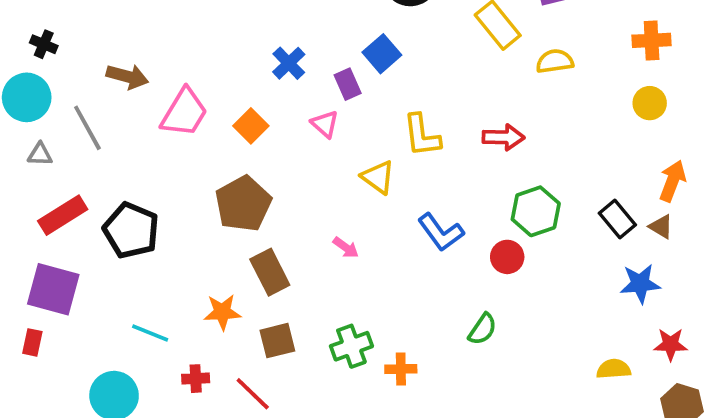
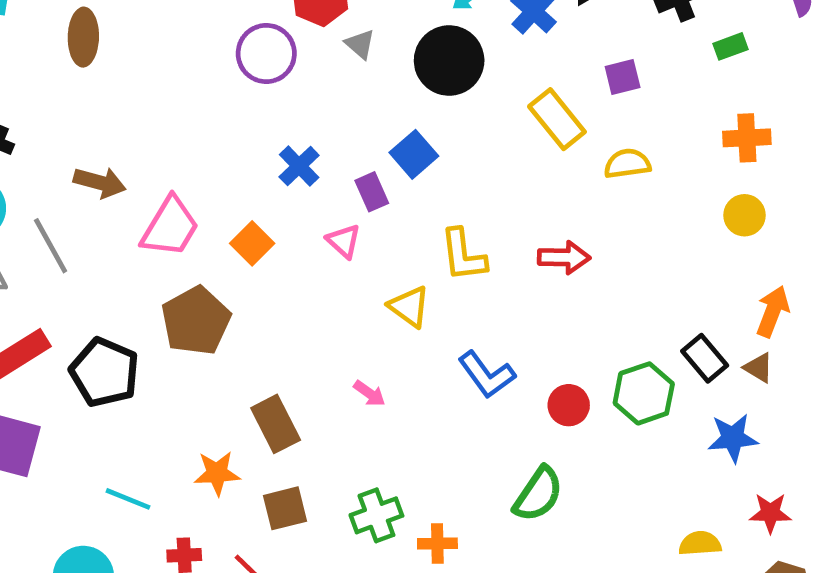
brown pentagon: (243, 204) -> (196, 321), moved
green hexagon: (536, 211) -> (644, 393), moved
green semicircle: (483, 329) -> (538, 494), size x1.4

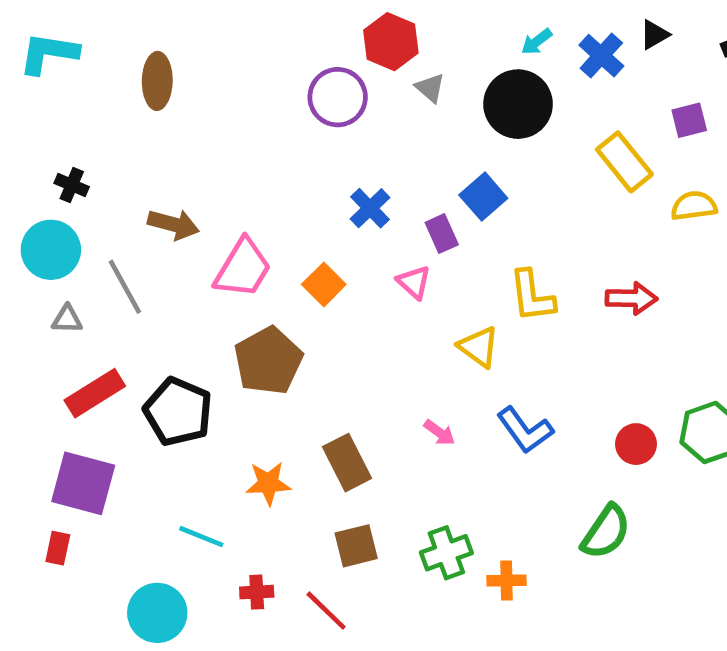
blue L-shape: (487, 375) -> (525, 430), moved
orange star: (217, 473) -> (268, 483), moved

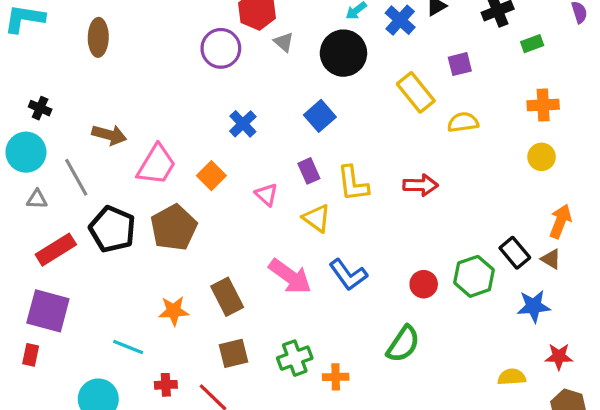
purple rectangle: (442, 234) -> (309, 171), moved
pink triangle: (414, 282) -> (266, 195), moved
black pentagon: (178, 412) -> (112, 229), moved
pink arrow: (439, 432) -> (290, 276), size x2.0

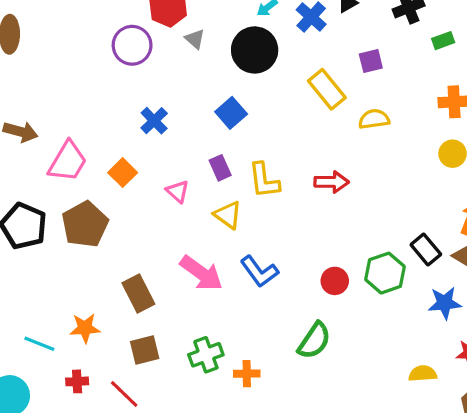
orange star: (174, 311) -> (85, 328), moved

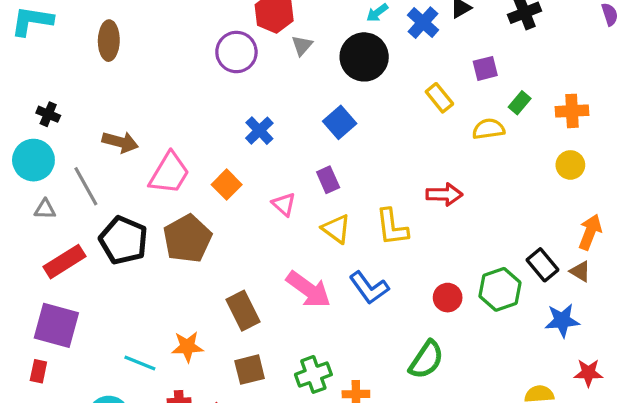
gray triangle: (195, 39) -> (302, 45), turned 30
green rectangle: (443, 41) -> (520, 103), moved, turned -30
yellow rectangle: (327, 89) -> (439, 98), size x0.7
yellow L-shape: (264, 180) -> (392, 227), moved

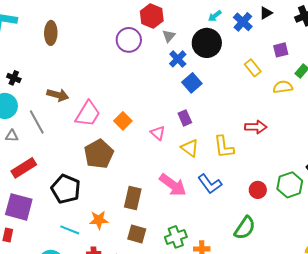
blue cross: (259, 131) -> (178, 59), moved
black pentagon: (124, 240) -> (66, 189), moved
brown rectangle: (243, 311) -> (133, 198), turned 40
brown square: (250, 370) -> (137, 234), turned 30

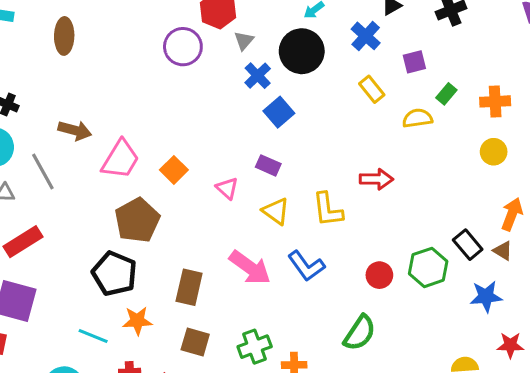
blue cross: (243, 22) -> (366, 36), moved
purple rectangle: (185, 118) -> (268, 165), turned -42
black pentagon: (66, 189) -> (114, 274), moved

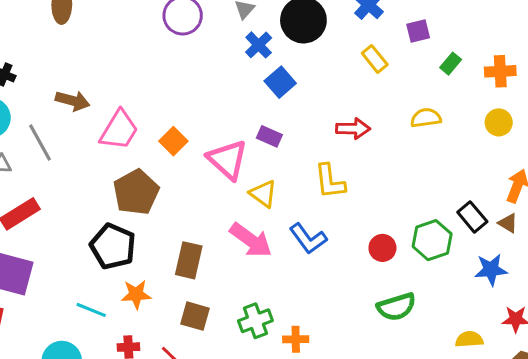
yellow semicircle: (417, 118) -> (426, 118), moved
red arrow: (376, 179) -> (353, 129), moved
pink triangle: (227, 188) -> (228, 160), size x1.8
yellow triangle: (276, 211) -> (263, 194), moved
green semicircle: (360, 333) -> (396, 307), moved, turned 39

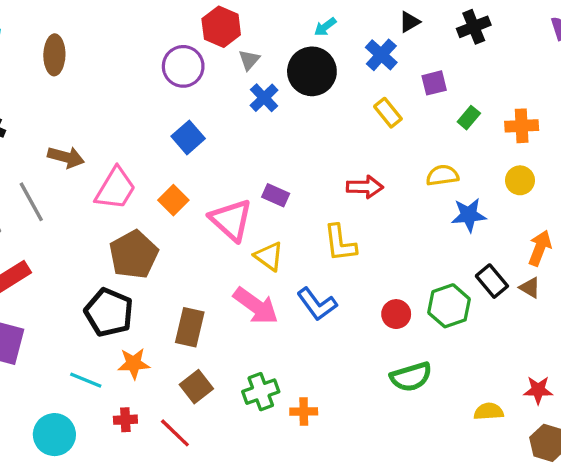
blue square: (280, 82) -> (188, 137), moved
blue star: (491, 270) -> (469, 215), moved
brown square: (195, 316) -> (196, 387), turned 36

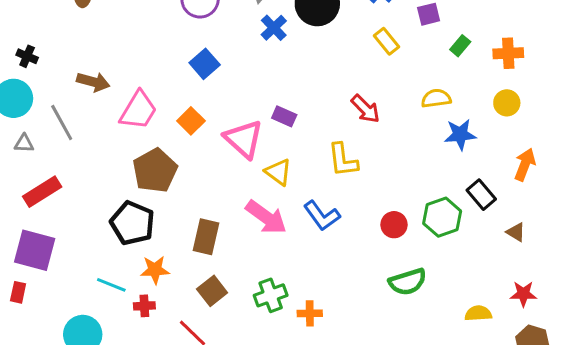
red arrow: (365, 187) -> (365, 109), turned 44
brown triangle: (530, 288) -> (516, 232), moved
red cross: (125, 420) -> (144, 306), moved

